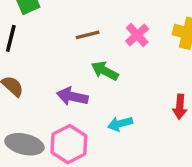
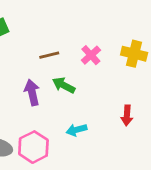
purple arrow: (72, 96) -> (32, 92), moved, turned 65

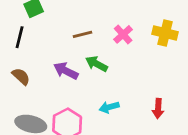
purple arrow: (32, 92) -> (66, 71), turned -50
red arrow: (127, 115) -> (158, 109), moved

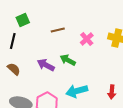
brown line: (83, 34) -> (58, 30), moved
cyan arrow: (109, 107) -> (77, 91), size x1.5

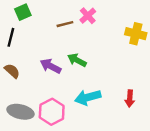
pink cross: (87, 39) -> (88, 16), moved

